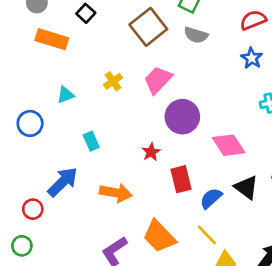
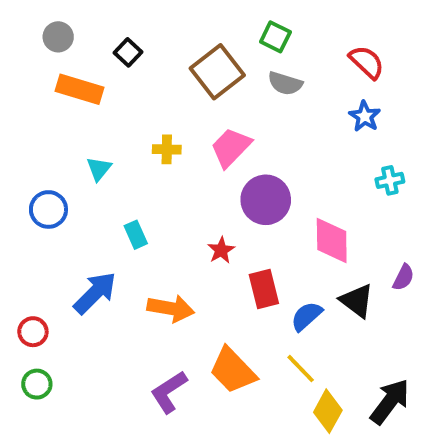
red semicircle: (253, 20) -> (367, 62), turned 65
yellow cross: (113, 81) -> (167, 149), turned 36
cyan triangle: (65, 95) -> (99, 169), turned -30
pink diamond: (229, 145) -> (332, 241), turned 32
red circle: (33, 209) -> (33, 332), moved

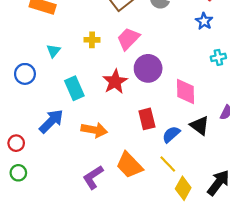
cyan rectangle: (136, 235) -> (74, 88), size x1.5
red star: (221, 250) -> (115, 82), moved, size x1.6

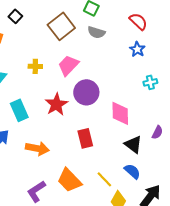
blue semicircle: (171, 134) -> (132, 171), moved, turned 84

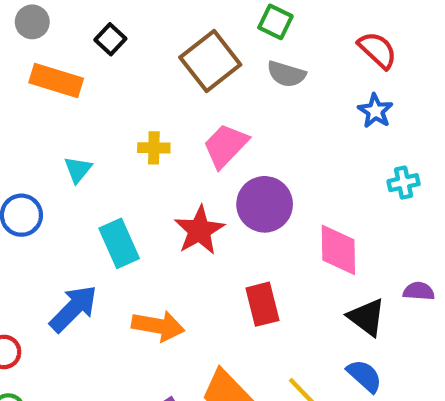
purple semicircle: (157, 132) -> (419, 291), turned -112

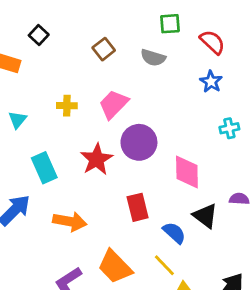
green square: (275, 22) -> (170, 24), moved, turned -30
brown square: (210, 61) -> (104, 49), size x0.6
blue semicircle: (364, 376) -> (174, 233), moved

